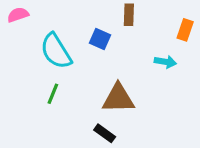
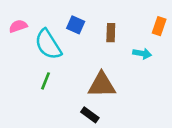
pink semicircle: (18, 15) -> (18, 26), moved
brown rectangle: (129, 15) -> (111, 33), moved
blue square: (100, 39) -> (76, 25), moved

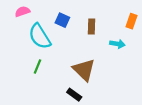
pink semicircle: (18, 26) -> (22, 11), moved
brown triangle: (102, 85) -> (84, 70), turned 45

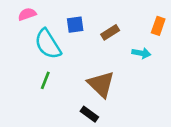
blue square: (62, 20) -> (75, 25), turned -32
brown rectangle: (92, 27) -> (110, 32), turned 56

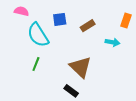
pink semicircle: (27, 14) -> (21, 11), turned 32

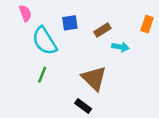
pink semicircle: (21, 11) -> (25, 13), turned 56
cyan arrow: (112, 42) -> (120, 47), moved

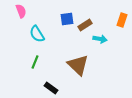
blue square: (70, 23) -> (67, 19), moved
cyan semicircle: (45, 41) -> (37, 34), size x0.7
black rectangle: (83, 106) -> (51, 88), moved

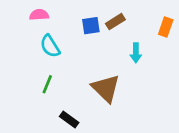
pink semicircle: (21, 11) -> (39, 15), moved, turned -72
brown rectangle: (85, 25) -> (115, 22), moved
cyan arrow: (100, 39) -> (136, 53), turned 80

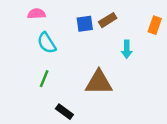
brown triangle: (106, 88) -> (99, 82), turned -44

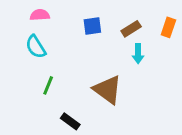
brown rectangle: (108, 20) -> (131, 29), moved
cyan semicircle: (47, 43) -> (36, 47), moved
brown triangle: (99, 82) -> (108, 90), turned 36

